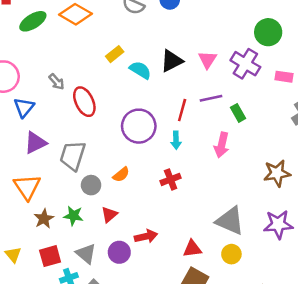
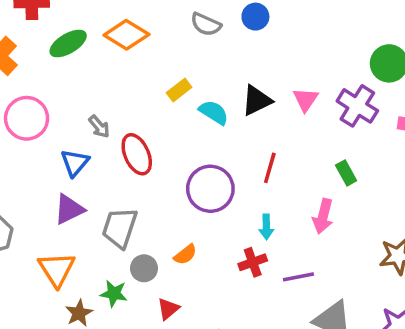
purple line: (211, 98) -> (298, 277), moved
blue triangle: (24, 107) -> (75, 163), moved
cyan arrow: (176, 140) -> (266, 227), moved
green star: (73, 216) -> (114, 294), moved

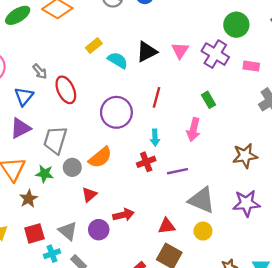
orange semicircle: (185, 255) -> (100, 157), size x1.5
green star: (114, 294) -> (45, 174), moved

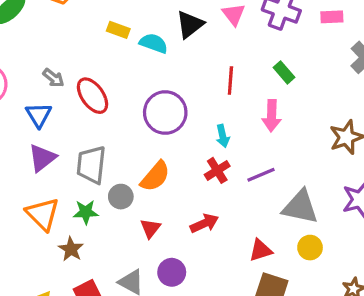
yellow rectangle: (94, 46) -> (118, 30), turned 70
red line: (157, 97) -> (230, 81), moved
red arrow: (123, 215) -> (204, 223), moved

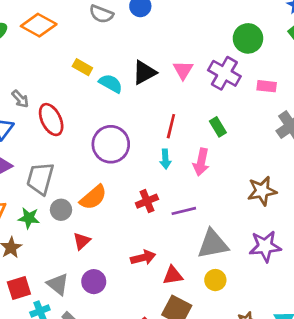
cyan arrow: (223, 136) -> (165, 159), moved
gray triangle: (300, 207) -> (213, 244), turned -32
red arrow: (204, 223) -> (143, 258), moved

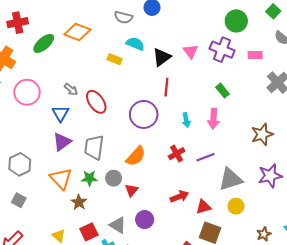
cyan semicircle: (111, 83) -> (135, 44), moved
red line: (171, 126) -> (166, 87), moved
gray circle: (61, 210) -> (114, 178), moved

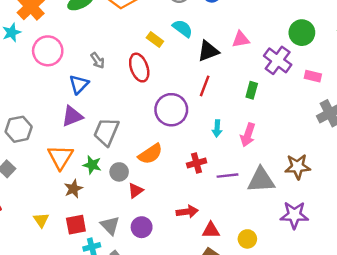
pink triangle: (191, 51) -> (241, 39), moved, turned 42
green rectangle: (223, 91) -> (252, 90), moved, turned 40
red ellipse: (96, 102) -> (139, 68), moved
gray triangle: (230, 179) -> (261, 180), moved

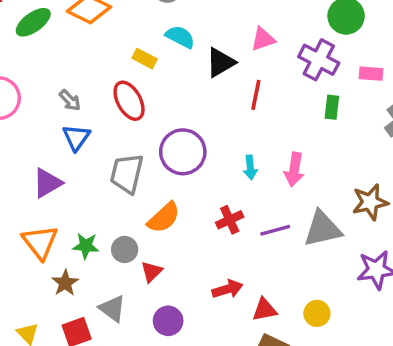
blue triangle: (79, 84) -> (76, 138), moved
red line: (205, 86) -> (256, 95), moved
green rectangle: (252, 90) -> (332, 107), moved
gray trapezoid: (106, 132) -> (127, 173), moved
gray triangle: (110, 225) -> (112, 309), moved

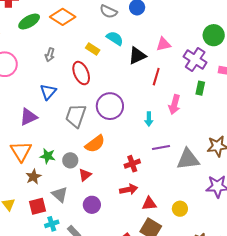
gray arrow: (70, 100) -> (50, 55), moved, turned 56
pink arrow: (294, 170) -> (174, 105), moved
red cross: (230, 220) -> (132, 164), moved
purple line: (275, 230) -> (161, 147), moved

